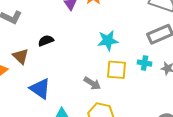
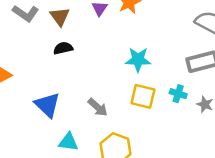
brown triangle: (21, 56) -> (60, 17), moved
gray arrow: (92, 83) -> (98, 107), moved

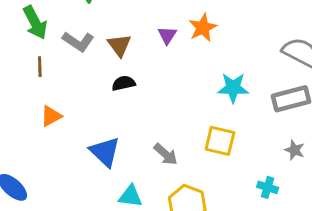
cyan star: (138, 60) -> (233, 88), moved
cyan cross: (178, 94) -> (268, 187), moved

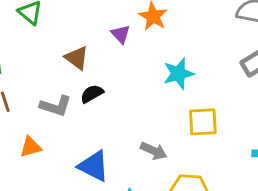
gray L-shape: (78, 42) -> (56, 106), moved
cyan star: (233, 88) -> (178, 74), moved
orange triangle: (51, 116) -> (31, 147), turned 30

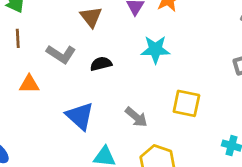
cyan star: (178, 74) -> (155, 49), moved
black semicircle: (92, 94) -> (101, 64), moved

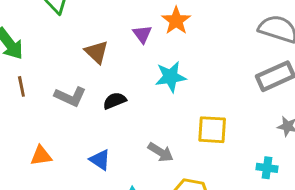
orange triangle: (29, 84) -> (41, 156), moved
blue triangle: (80, 116) -> (100, 160), size x0.7

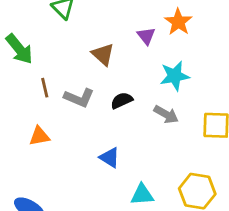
brown line: (21, 86) -> (45, 88), moved
gray arrow: (161, 152) -> (166, 114), moved
orange triangle: (41, 156) -> (39, 136), moved

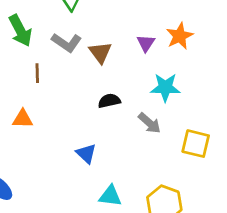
gray L-shape: (79, 98) -> (67, 43), moved

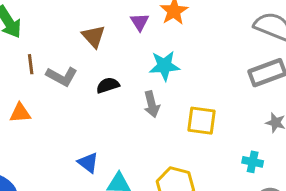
gray L-shape: (67, 43) -> (62, 76), moved
gray arrow: (149, 123) -> (152, 104), turned 40
blue triangle: (86, 154) -> (88, 163), moved

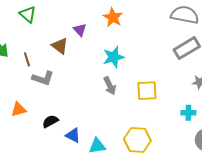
purple triangle: (140, 22) -> (80, 30), moved
brown line: (31, 64) -> (27, 59), moved
black semicircle: (108, 85) -> (50, 121), moved

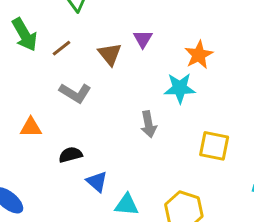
orange star: (113, 17) -> (199, 55), moved
brown line: (27, 59) -> (62, 48), moved, turned 56
gray arrow: (110, 86) -> (149, 124), moved

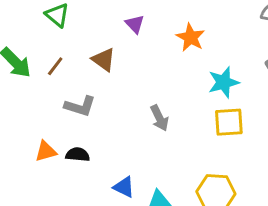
purple triangle: (143, 39) -> (135, 24), moved
cyan star: (180, 88) -> (224, 82), moved
black semicircle: (71, 155) -> (78, 154), moved, turned 35

